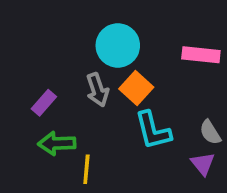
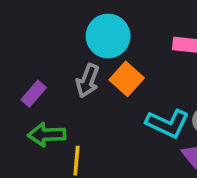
gray arrow: (97, 90) -> (88, 81), turned 40
cyan L-shape: (153, 130) -> (168, 123), moved, turned -51

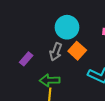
green arrow: (47, 135) -> (50, 80), moved

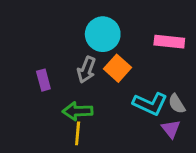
purple rectangle: (26, 59) -> (43, 80), turned -56

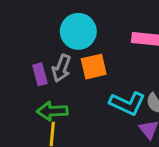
orange square: (118, 68) -> (94, 67), turned 35
purple rectangle: (43, 80) -> (40, 74), moved

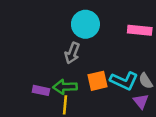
orange square: (94, 67) -> (98, 81), moved
purple rectangle: (40, 74) -> (41, 90), moved, turned -63

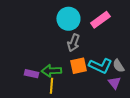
pink rectangle: (140, 30) -> (100, 20), moved, turned -42
gray arrow: (72, 53) -> (73, 43), moved

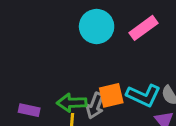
gray arrow: (73, 43) -> (95, 106), moved
purple rectangle: (31, 74) -> (29, 110), moved

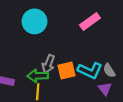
cyan circle: (97, 27) -> (34, 21), moved
gray arrow: (95, 106) -> (48, 64), moved

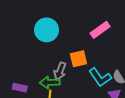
orange square: (66, 70) -> (78, 59), moved
cyan L-shape: (90, 70) -> (100, 77), turned 30

